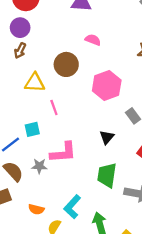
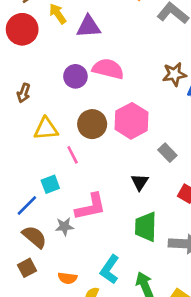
purple circle: (20, 28) -> (75, 76), moved
pink semicircle: (93, 40) -> (108, 69), size x1.6
brown circle: (66, 64) -> (92, 124), moved

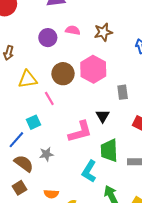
pink semicircle: (108, 69) -> (73, 30), size x0.6
brown star: (174, 74) -> (103, 32), moved
gray rectangle: (167, 153) -> (123, 92), turned 40
pink L-shape: (91, 207) -> (80, 132), moved
cyan L-shape: (110, 269) -> (89, 171), moved

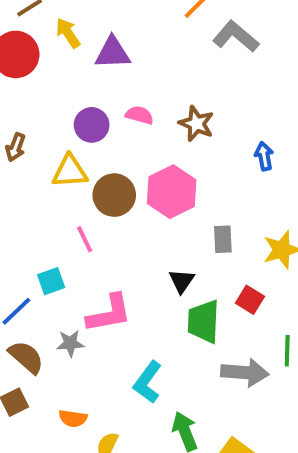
brown star: (103, 32) -> (196, 124), turned 30
yellow triangle: (28, 79) -> (70, 171), moved
pink L-shape: (80, 132) -> (109, 313), moved
green trapezoid: (109, 150) -> (204, 321), moved

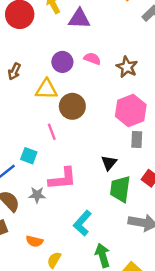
pink hexagon: (172, 192) -> (131, 111), moved
cyan square: (51, 281) -> (29, 156), turned 35

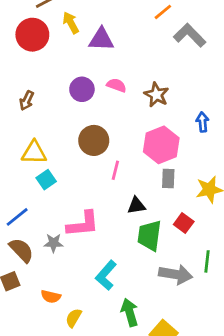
yellow triangle: (46, 89) -> (34, 153), moved
pink line: (52, 132) -> (115, 170), moved, turned 35
cyan square: (29, 156) -> (46, 180), moved, turned 35
black triangle: (109, 163) -> (136, 206), turned 42

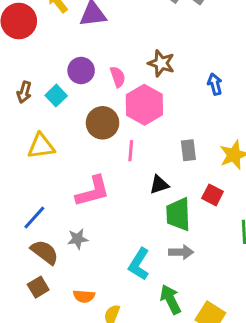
pink semicircle: (117, 85) -> (118, 77), moved, turned 60
pink hexagon: (161, 145) -> (144, 105), moved
cyan square: (46, 180) -> (56, 96), moved
pink L-shape: (83, 224) -> (93, 191), moved
gray arrow: (176, 274) -> (181, 252), moved, size x0.7

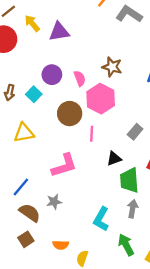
gray rectangle: (188, 150) -> (135, 132), turned 49
gray arrow: (181, 252) -> (133, 209), turned -78

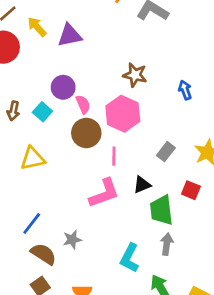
pink semicircle: (80, 78) -> (83, 104), moved
pink L-shape: (64, 166) -> (104, 193), moved

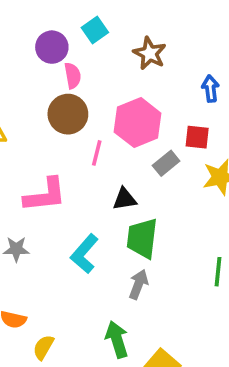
cyan square: (42, 112) -> (95, 30), moved
pink hexagon: (123, 114) -> (138, 123), moved
red square: (191, 190) -> (197, 137), moved, turned -30
pink L-shape: (104, 193) -> (45, 195), moved
cyan L-shape: (130, 258) -> (84, 254), moved

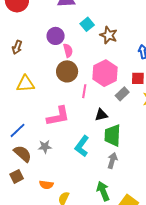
cyan square: (95, 30) -> (87, 24), moved

